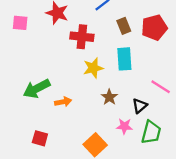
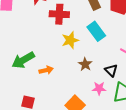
cyan rectangle: (124, 59) -> (96, 31), turned -30
black triangle: (140, 106) -> (111, 70), turned -32

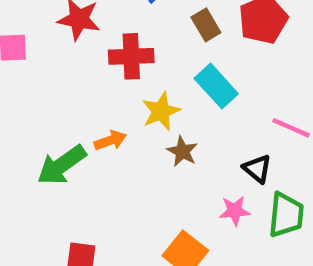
brown star: (85, 64) -> (182, 151), moved
orange arrow: (46, 70) -> (110, 140), moved

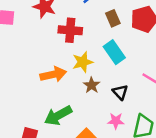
orange arrow: (110, 140) -> (53, 74), size x1.5
green arrow: (62, 165) -> (58, 116), moved
black triangle: (257, 169) -> (120, 92), moved

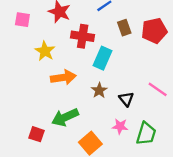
cyan rectangle: (114, 52) -> (102, 58), moved, turned 55
yellow star: (83, 62) -> (45, 51), moved, turned -30

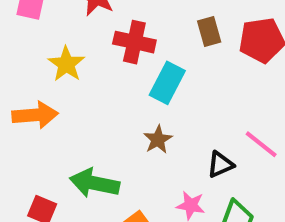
orange arrow: (63, 77) -> (35, 115), moved
black triangle: (126, 99) -> (220, 164), moved, turned 42
green arrow: (65, 117) -> (94, 183), turned 32

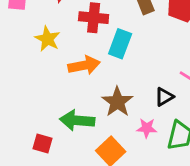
orange arrow: (35, 115) -> (84, 65), moved
brown star: (158, 140) -> (117, 102), moved, size x1.5

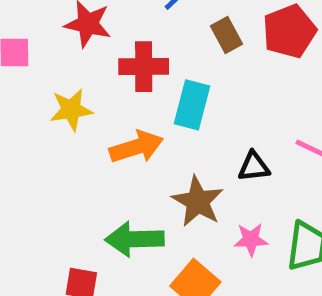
yellow star: (47, 39) -> (71, 110), turned -30
black triangle: (164, 97) -> (254, 167), moved, turned 30

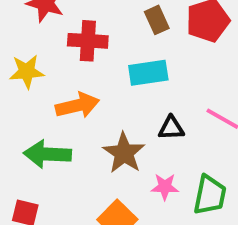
cyan rectangle: (192, 105) -> (148, 73), moved, turned 63
green arrow: (135, 239) -> (47, 154), moved

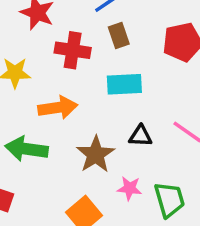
brown rectangle: (157, 20) -> (119, 35), moved
green trapezoid: (210, 195) -> (169, 200), turned -33

